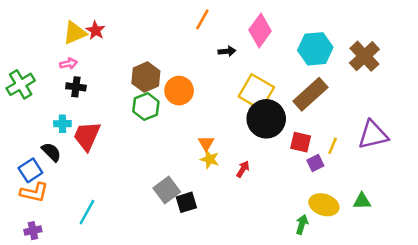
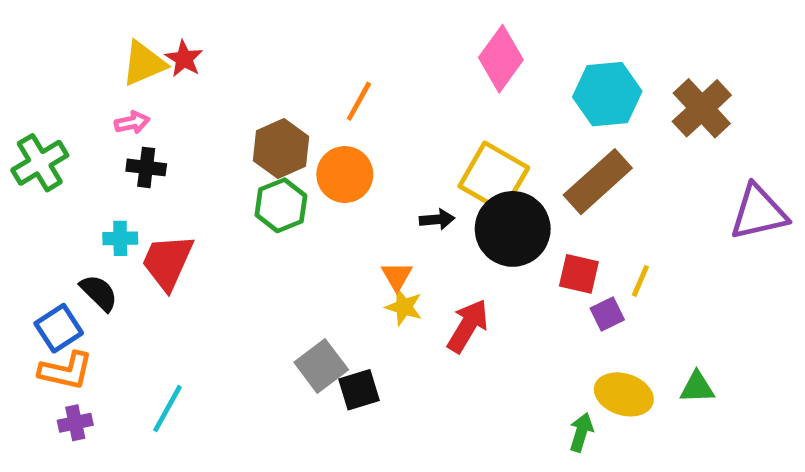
orange line: (202, 19) -> (359, 101), moved
black arrow: (227, 51) -> (437, 219), moved
purple triangle: (373, 135) -> (759, 212), moved
red arrow: (243, 169) -> (468, 326), size x1.6
purple cross: (33, 231) -> (75, 423), moved

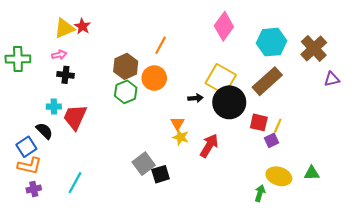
green cross: (40, 163) -> (18, 59), moved, turned 30
purple triangle: (759, 212) -> (332, 79), moved, size x0.6
yellow line: (640, 281) -> (278, 126), moved

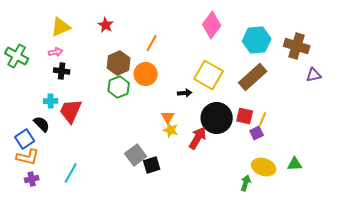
red star: (82, 26) -> (106, 25), moved
brown cross: (314, 48) -> (297, 46), turned -30
green cross: (18, 59) -> (17, 56), turned 30
black circle: (229, 102) -> (217, 118), moved

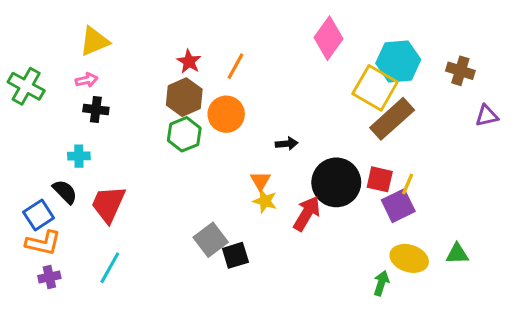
red star: (106, 25) -> (189, 61), moved
brown cross: (297, 46) -> (460, 71), size x0.7
yellow square: (209, 75) -> (375, 88), moved
red trapezoid: (71, 111) -> (108, 204), moved
purple square: (257, 133) -> (398, 206), size x1.5

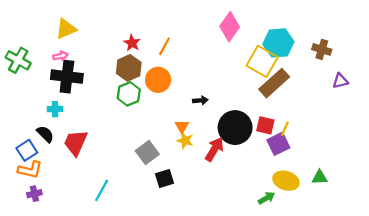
black cross: (96, 110) -> (67, 77), size x1.8
gray square: (211, 240) -> (147, 152), moved
cyan line: (110, 268) -> (102, 190), moved
green arrow: (381, 283) -> (266, 198), turned 42

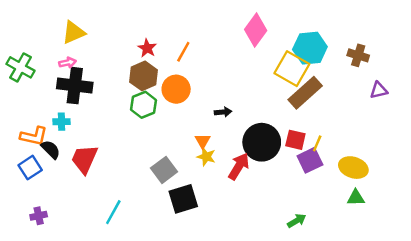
orange L-shape: (30, 170) -> (34, 136), moved
black square: (165, 178) -> (183, 199), size x1.4
yellow ellipse: (286, 181) -> (353, 168), moved

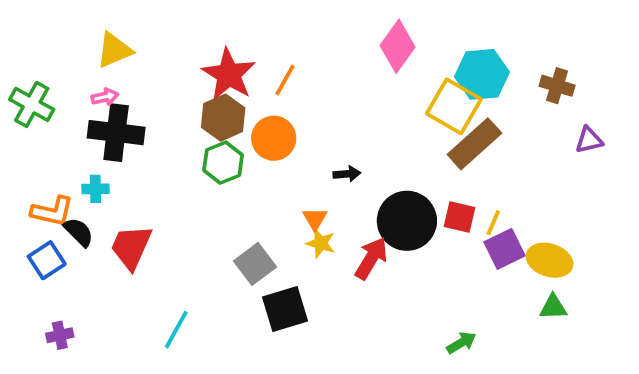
red star: (147, 48) -> (229, 74), size x1.8
purple square: (310, 160) -> (504, 249), moved

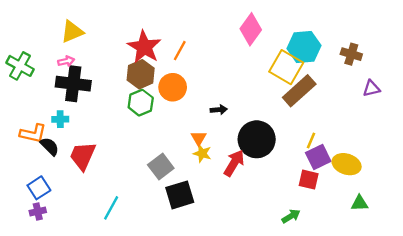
red square: (459, 217) -> (309, 180), moved
blue square: (47, 260) -> (39, 188), moved
green triangle: (553, 307) -> (360, 203), moved

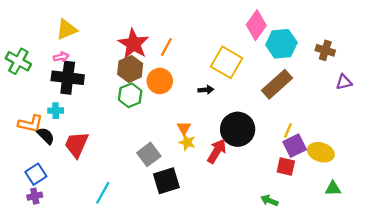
pink diamond: (251, 29) -> (256, 25), moved
yellow square: (286, 67) -> (227, 62), moved
black arrow: (219, 110) -> (206, 90), moved
green arrow: (291, 216) -> (269, 200), turned -126

